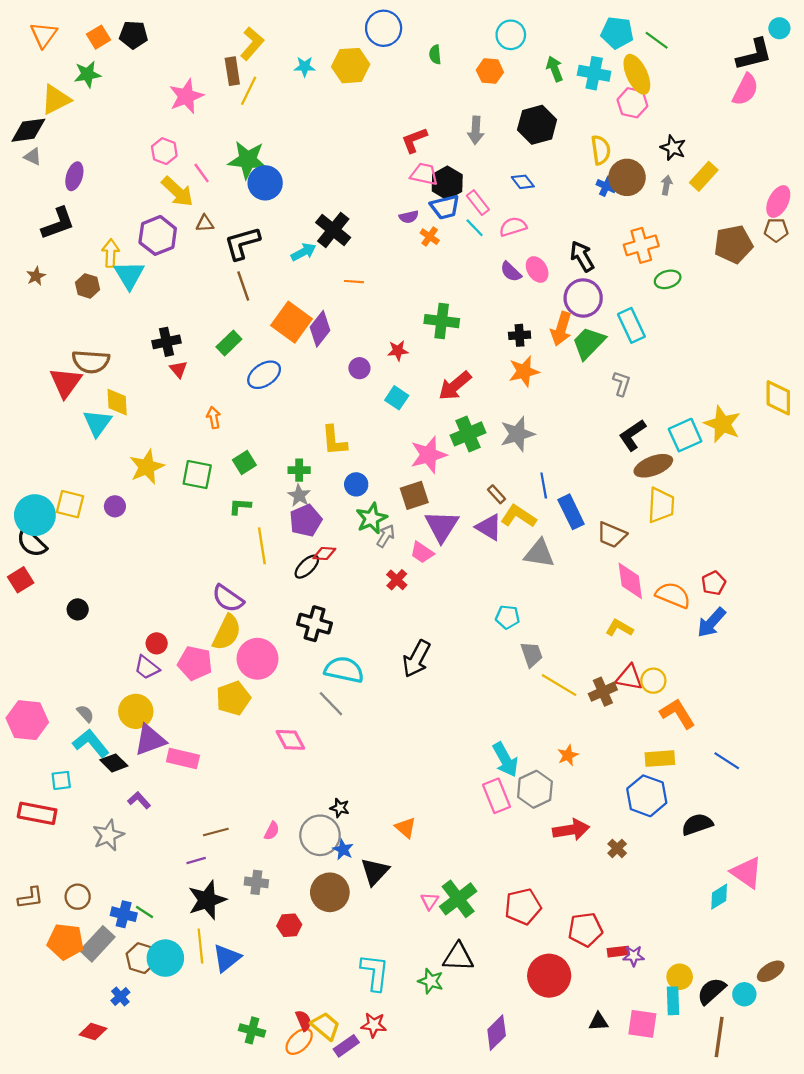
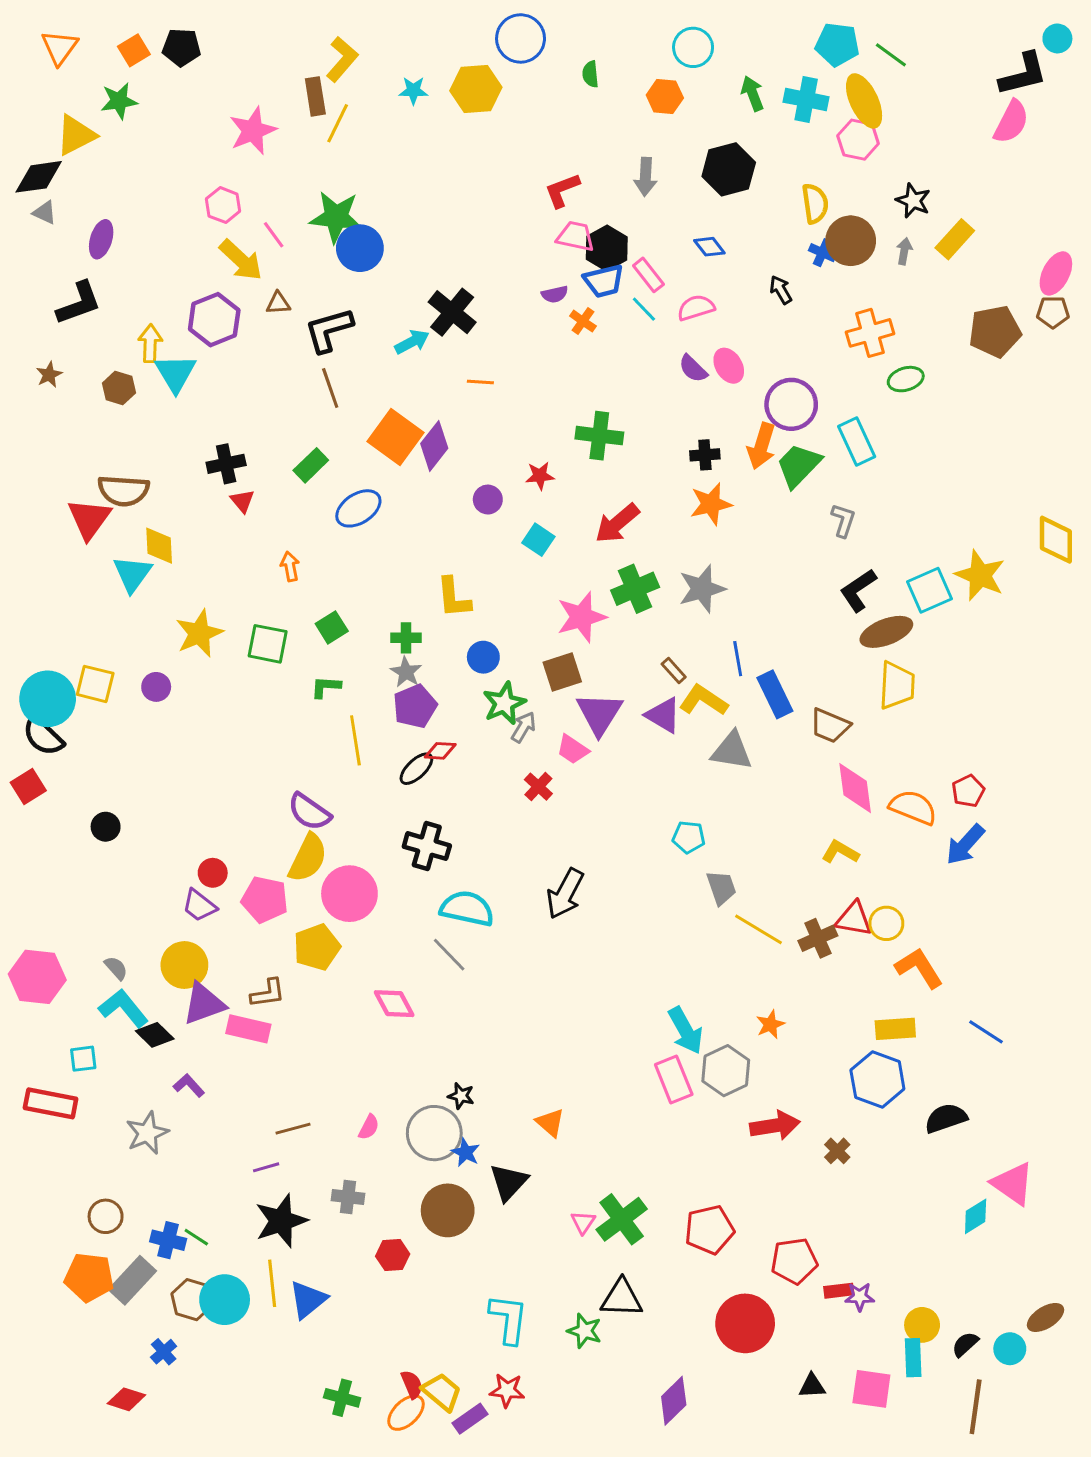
black arrow: (582, 256) -> (781, 290), moved, size x0.7
brown L-shape: (31, 898) -> (268, 993), moved
black semicircle: (711, 991) -> (965, 1344), size x0.7

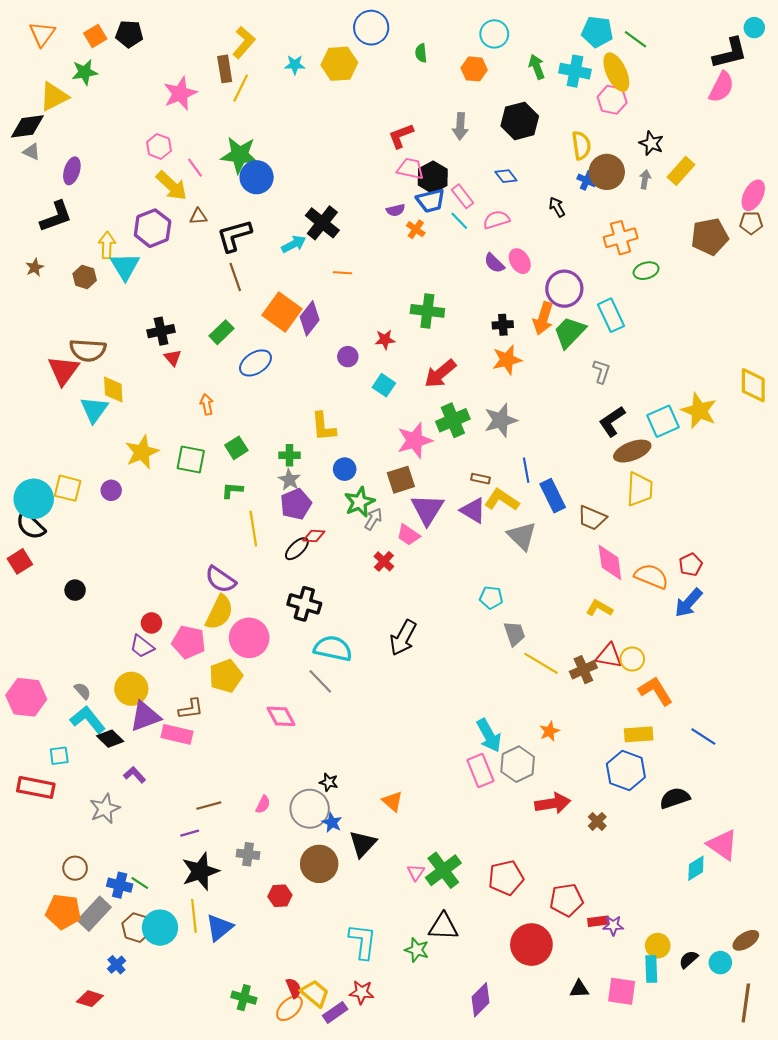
brown rectangle: (674, 671) -> (480, 479), turned -36
gray triangle: (732, 751) -> (522, 536), turned 36
brown line: (976, 1407) -> (746, 1003), moved

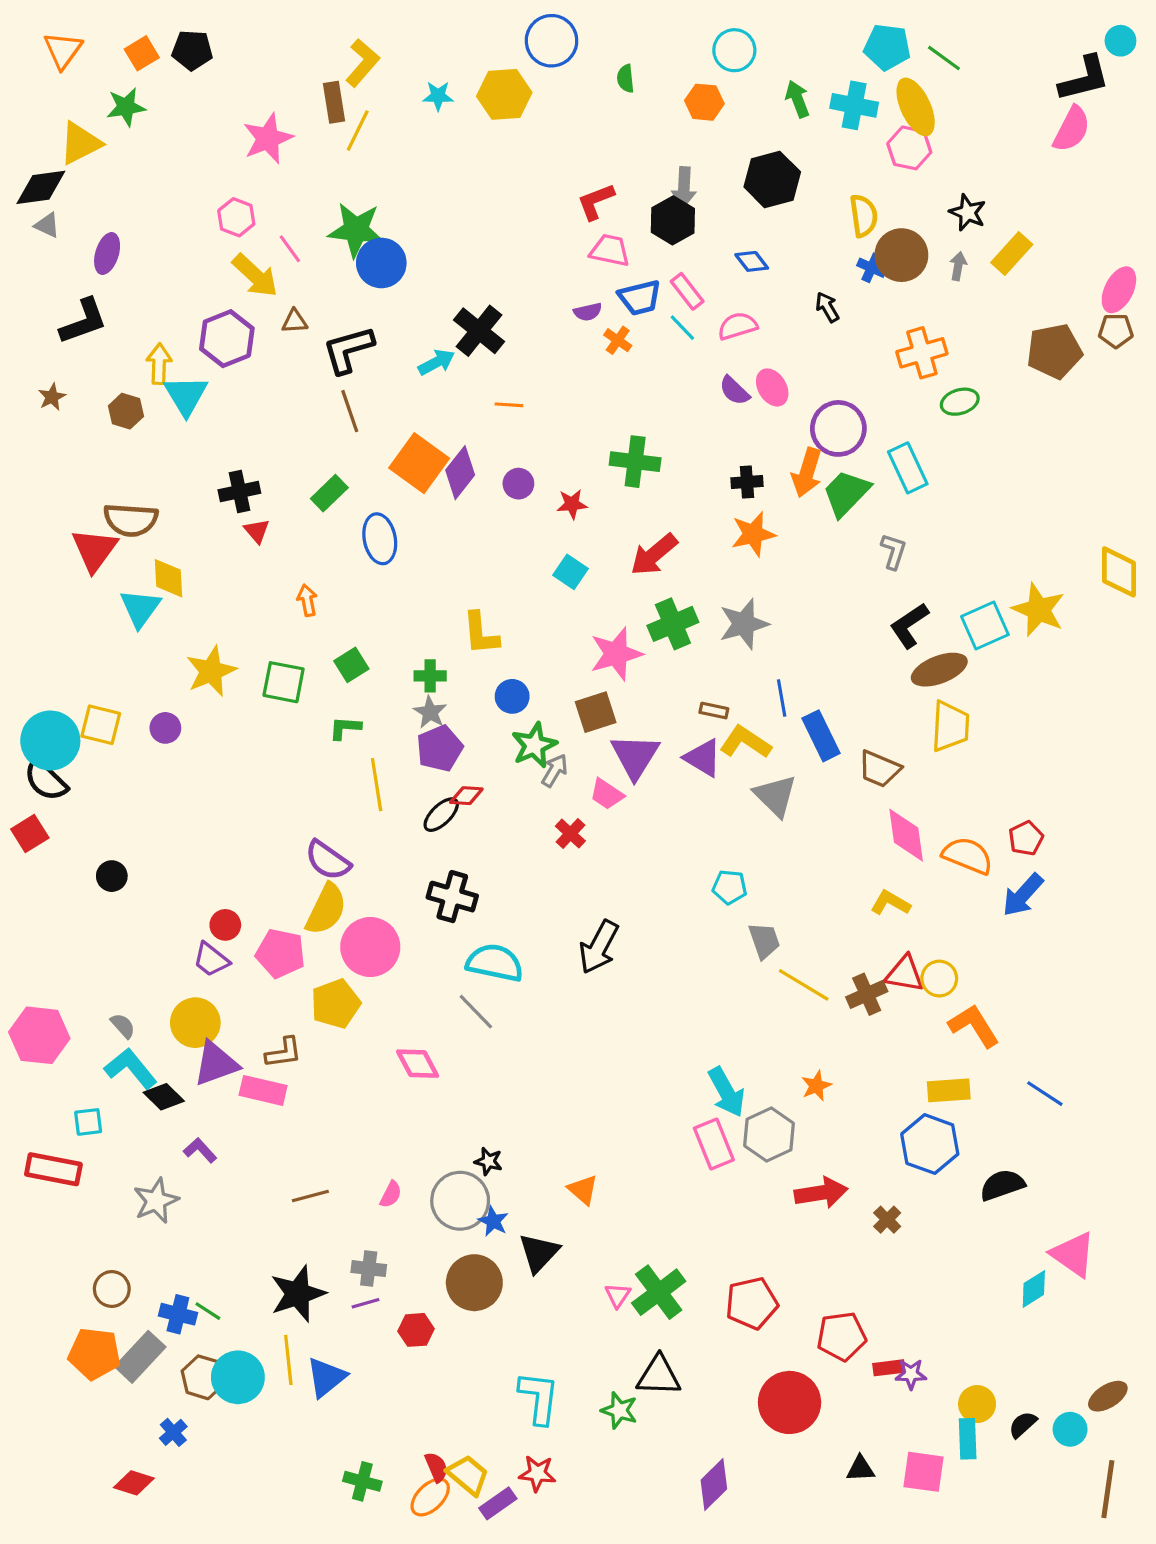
black hexagon: (433, 177) -> (673, 220), moved
purple circle: (348, 357) -> (518, 484), moved
blue ellipse: (255, 363) -> (380, 539), turned -68
purple line: (190, 833) -> (366, 1303), moved

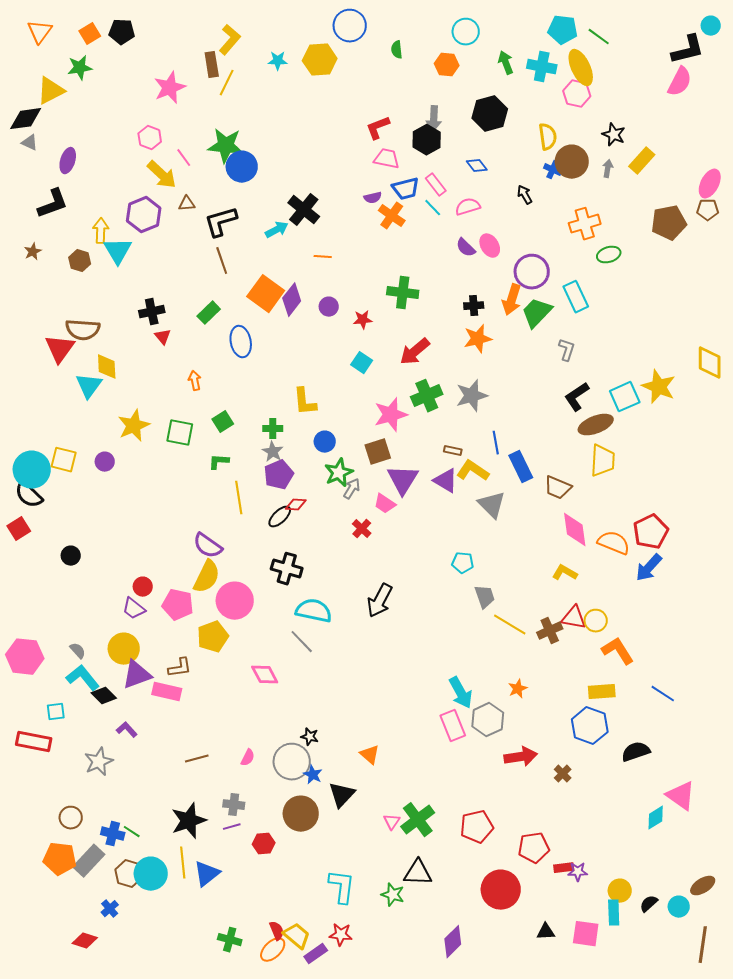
orange cross: (618, 340) -> (392, 216), size x1.5
red pentagon: (1026, 838) -> (651, 532), size x1.6

